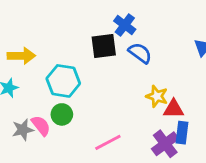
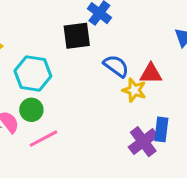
blue semicircle: (140, 53) -> (116, 66), moved
red triangle: (174, 109) -> (151, 74), moved
pink line: (108, 142) -> (43, 139), moved

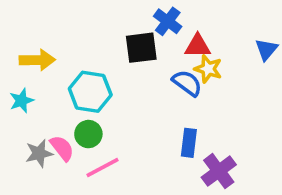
red triangle: (151, 74) -> (198, 46), moved
yellow star: (134, 90) -> (208, 69), moved
blue rectangle: (161, 129) -> (189, 143), moved

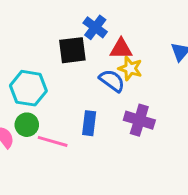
blue rectangle: (189, 143) -> (89, 123), moved
pink line: (103, 168) -> (53, 141), moved, turned 44
purple cross: (219, 171) -> (139, 120), moved, turned -36

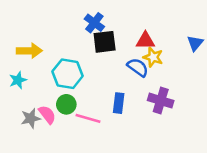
blue cross: (95, 27) -> (94, 23), moved

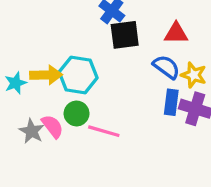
yellow arrow: (29, 51) -> (46, 75), moved
yellow star: (153, 57) -> (194, 75), moved
blue rectangle: (119, 103) -> (171, 102), moved
gray star: (31, 118) -> (32, 131), turned -30

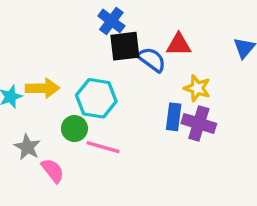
blue semicircle: (166, 67) -> (152, 60), moved
cyan hexagon: (78, 75) -> (96, 98), moved
pink semicircle: (52, 126) -> (53, 171), moved

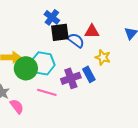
blue rectangle: (174, 117) -> (89, 74), turned -35
purple cross: (199, 123) -> (71, 78), moved, turned -36
green circle: (74, 129) -> (26, 68), moved, size x1.5

